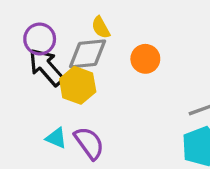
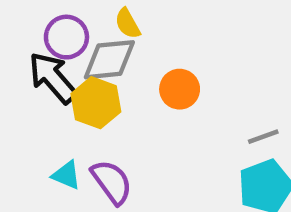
purple circle: (40, 39) -> (66, 37), moved
orange circle: (145, 59) -> (180, 89), moved

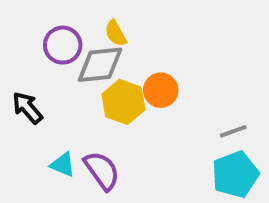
black arrow: (53, 78) -> (27, 108), moved, size x0.7
yellow hexagon: (96, 103) -> (123, 102), moved

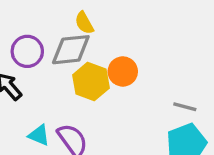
purple circle: (63, 45) -> (27, 51), moved
gray line: (233, 131) -> (185, 107), turned 35

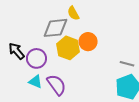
yellow semicircle: (84, 23) -> (73, 13), moved
purple circle: (27, 51) -> (36, 58), moved

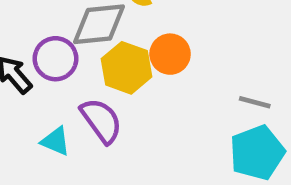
purple circle: (36, 58) -> (55, 59), moved
purple semicircle: (56, 85) -> (101, 121), moved

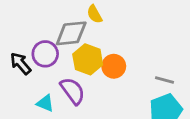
orange circle: (170, 54) -> (114, 66), moved

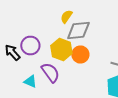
yellow semicircle: (95, 14) -> (66, 16), turned 64
gray diamond: (71, 33) -> (78, 30), moved

